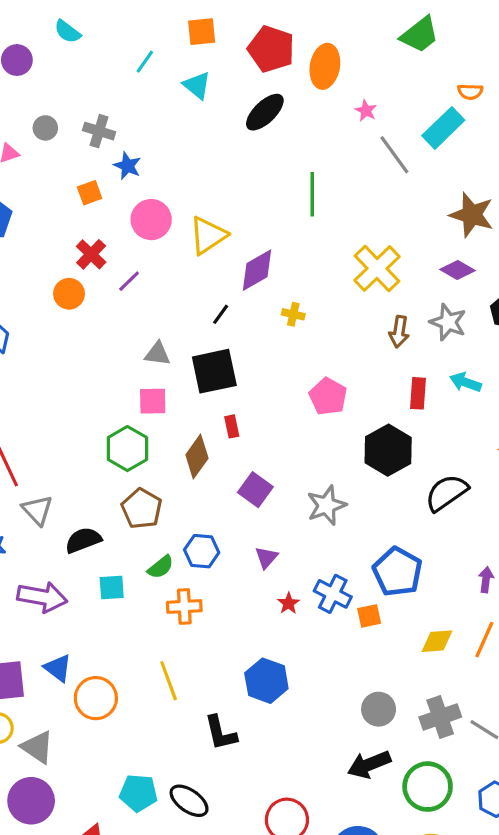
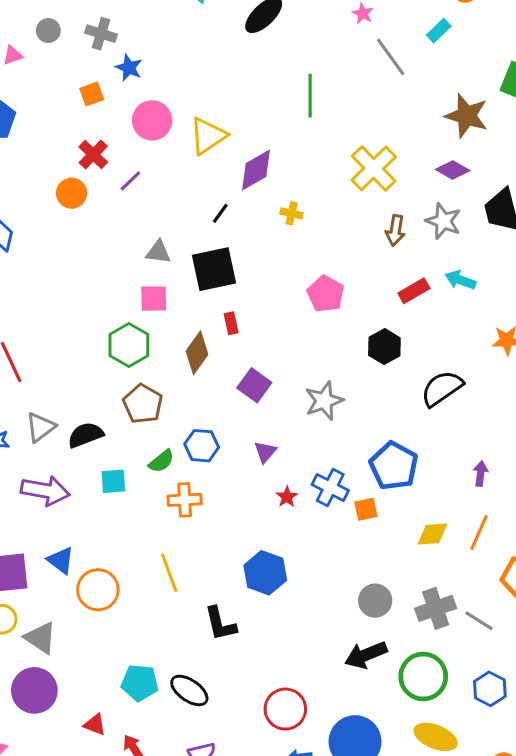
cyan rectangle: (443, 128) -> (439, 31), size x0.6
red rectangle: (418, 393) -> (414, 291), turned 56
black hexagon: (388, 450) -> (384, 347), size x0.7
gray triangle: (37, 510) -> (41, 427), moved, turned 36

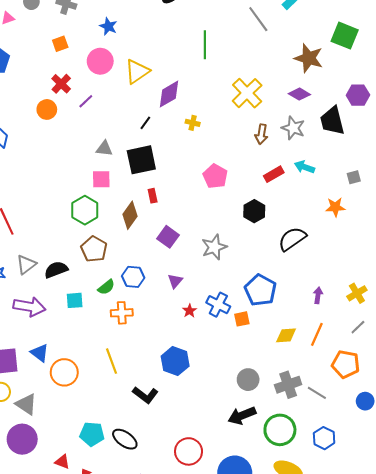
blue star: (129, 68) -> (108, 26), moved
black L-shape: (220, 624) -> (145, 395), turned -40

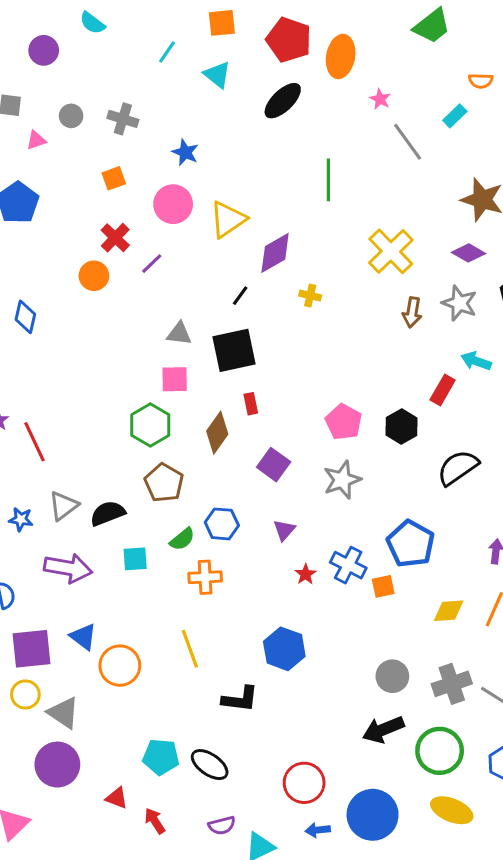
red rectangle: (274, 174) -> (443, 390), moved, turned -30
pink pentagon: (215, 176) -> (344, 422), moved
black L-shape: (145, 395) -> (240, 699), turned -30

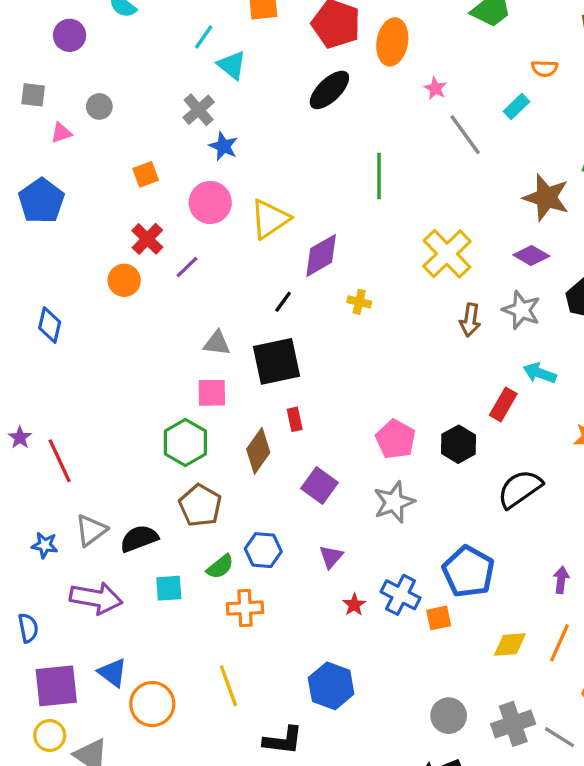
cyan triangle: (217, 75) -> (232, 65), moved
gray cross: (123, 119) -> (199, 110), moved, turned 32

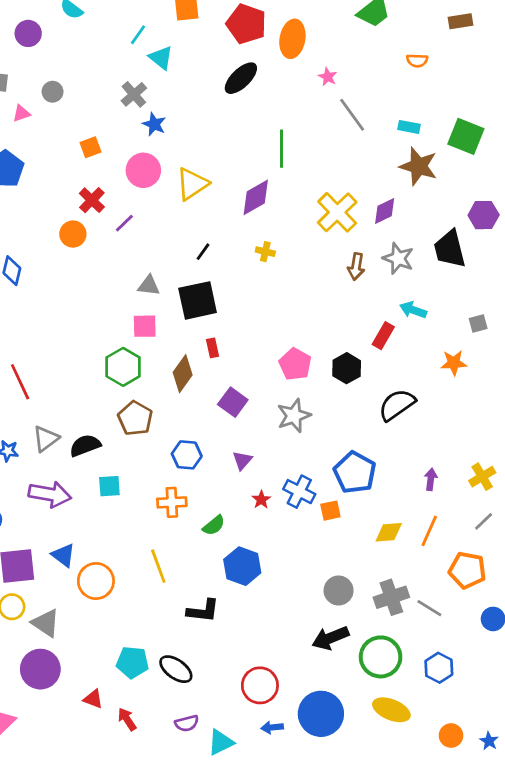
cyan rectangle: (516, 106) -> (409, 127), moved, turned 55
purple diamond: (321, 255) -> (256, 197), moved
purple diamond: (531, 255) -> (385, 211), moved, turned -56
green semicircle: (220, 567) -> (214, 525), moved

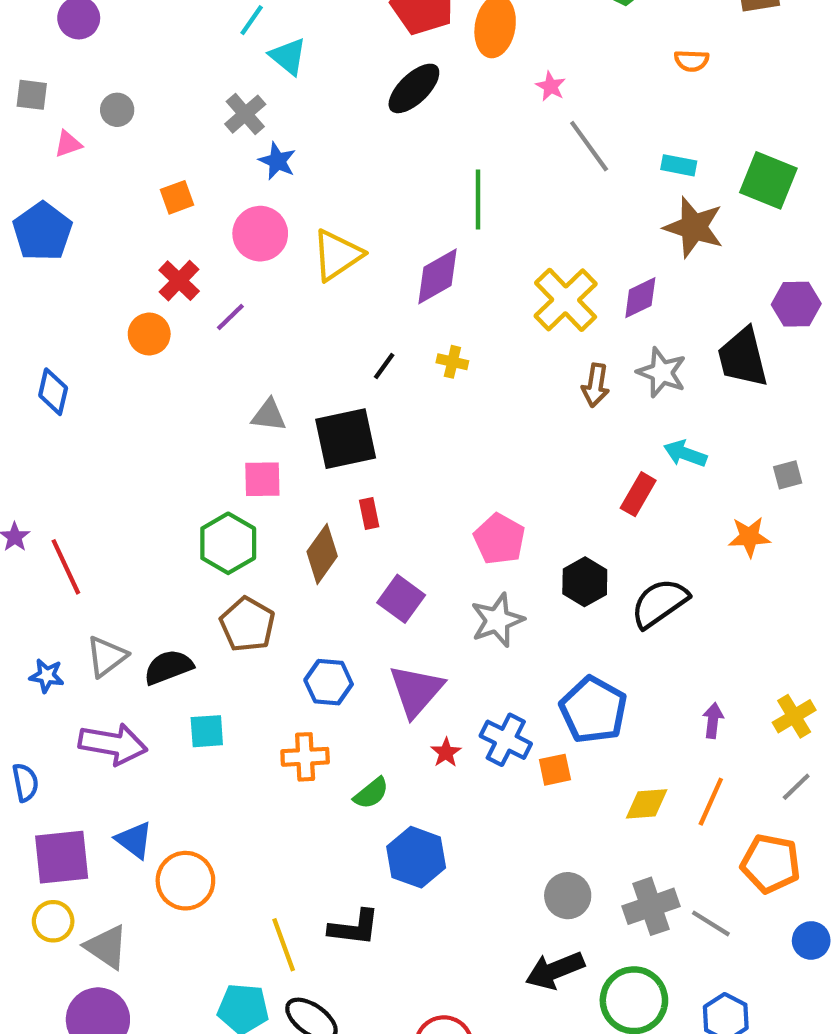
black line: (203, 252) -> (384, 366), moved
black hexagon: (347, 368) -> (585, 582), moved
purple triangle: (242, 460) -> (416, 691), size x1.8
yellow line: (158, 566) -> (284, 945), moved

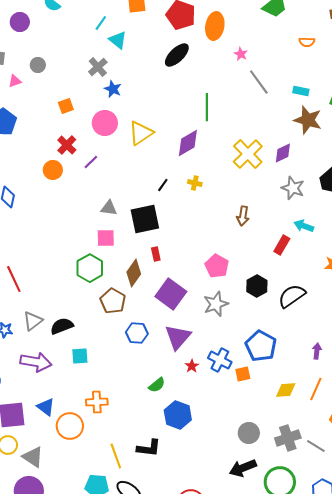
brown arrow: (595, 385) -> (243, 216), moved
purple square: (401, 599) -> (171, 294), size x1.4
brown pentagon: (247, 624) -> (113, 301), moved
orange cross: (305, 757) -> (97, 402), moved

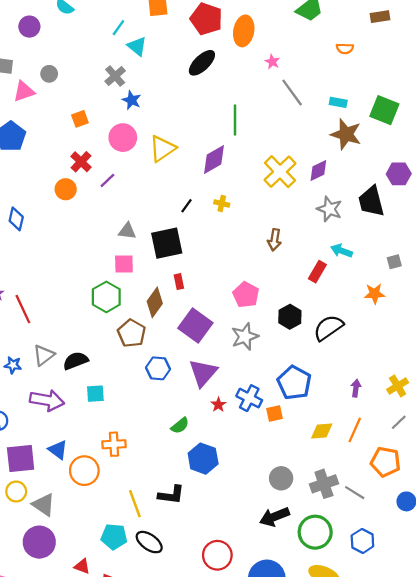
pink triangle: (15, 81) -> (24, 91), size x1.5

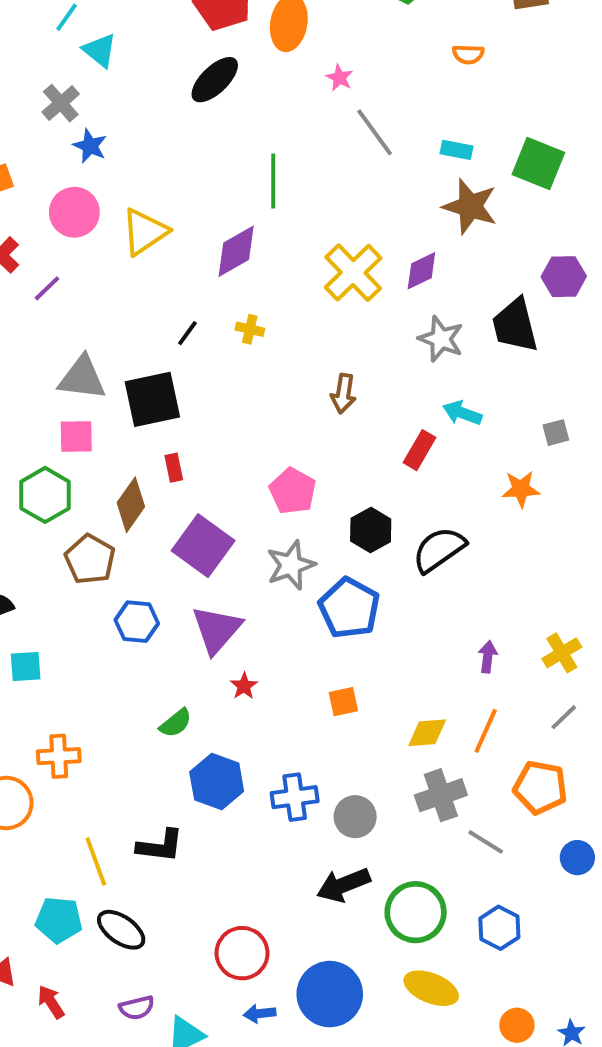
gray triangle: (127, 231) -> (82, 378), size x1.5
blue pentagon: (294, 383) -> (349, 608), moved
blue cross: (249, 398) -> (295, 797), moved, turned -35
gray cross: (324, 484) -> (441, 795), moved

